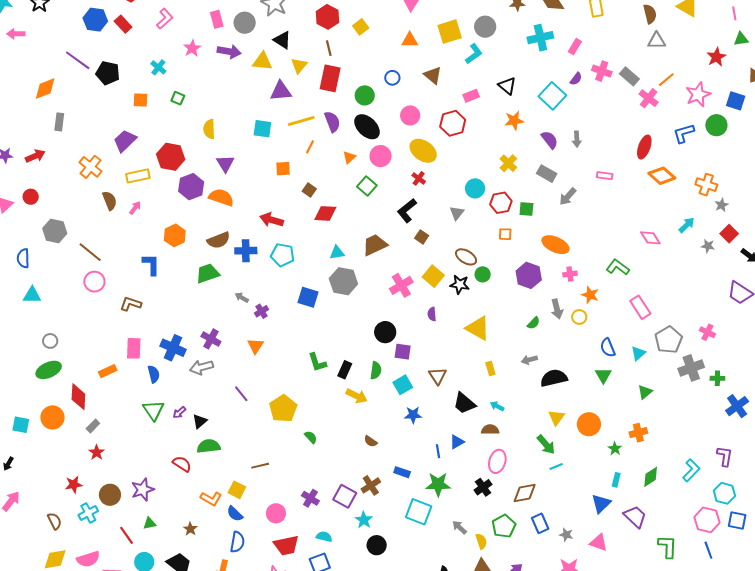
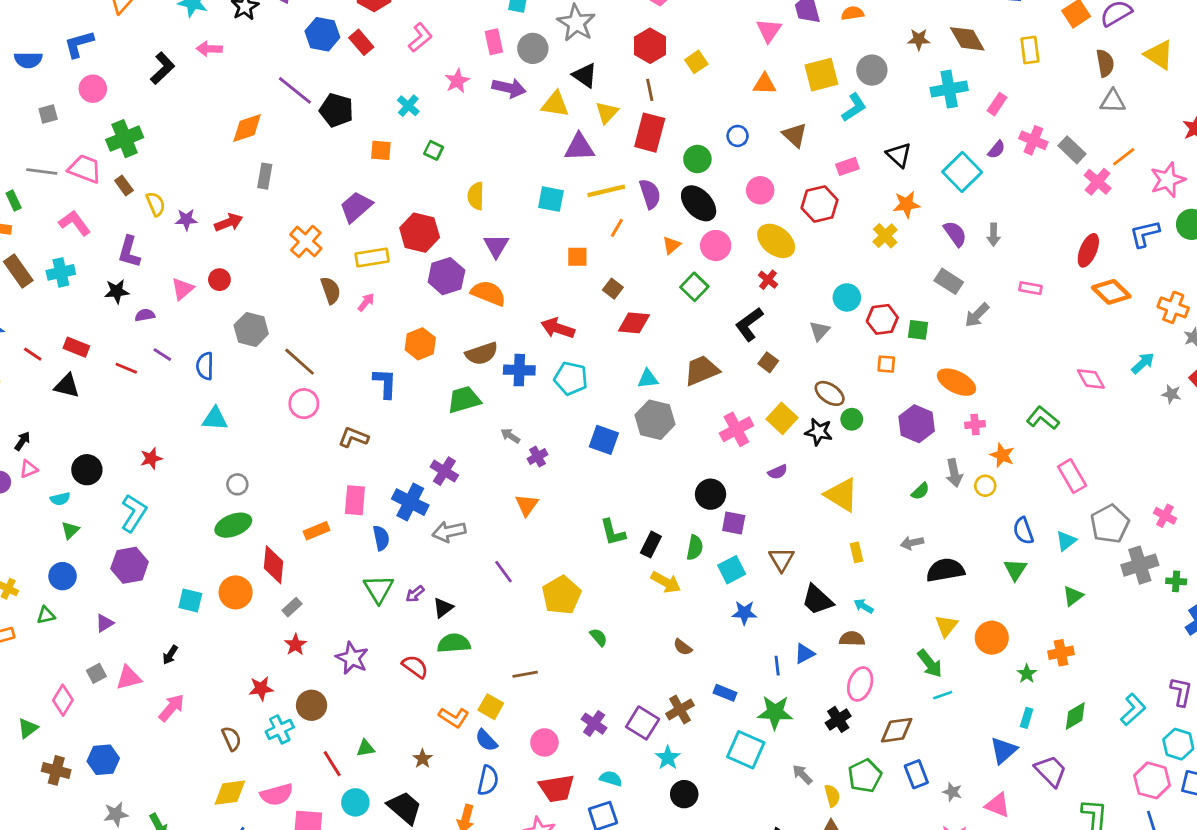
yellow cross: (508, 163) -> (885, 236), moved
purple semicircle: (432, 314) -> (778, 472), turned -112
purple cross: (211, 339) -> (444, 471), moved
purple star: (143, 490) -> (352, 658), moved, turned -30

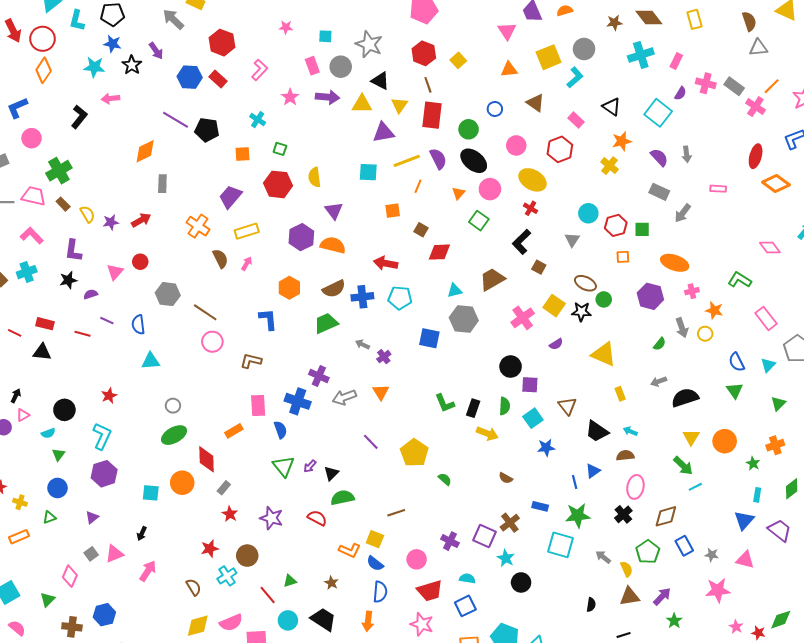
pink rectangle: (847, 166) -> (576, 120), turned 70
red hexagon: (420, 233) -> (278, 184), moved
gray arrow: (449, 532) -> (344, 397), moved

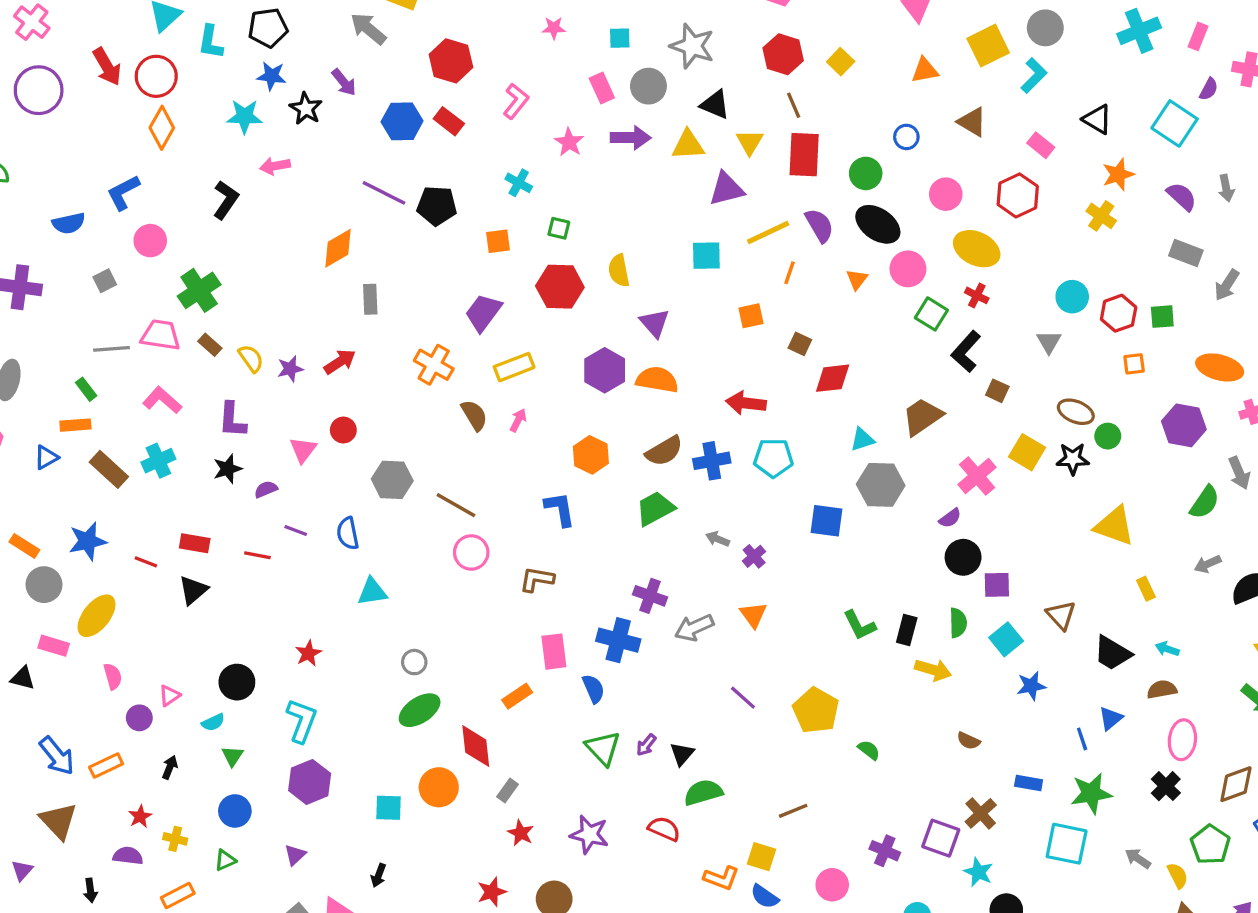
green square: (479, 221) -> (931, 314), moved
purple semicircle: (556, 344) -> (950, 518), moved
green semicircle: (660, 344) -> (1205, 502), size x1.5
black triangle: (42, 352) -> (193, 590), turned -42
black arrow: (16, 396) -> (170, 767), moved

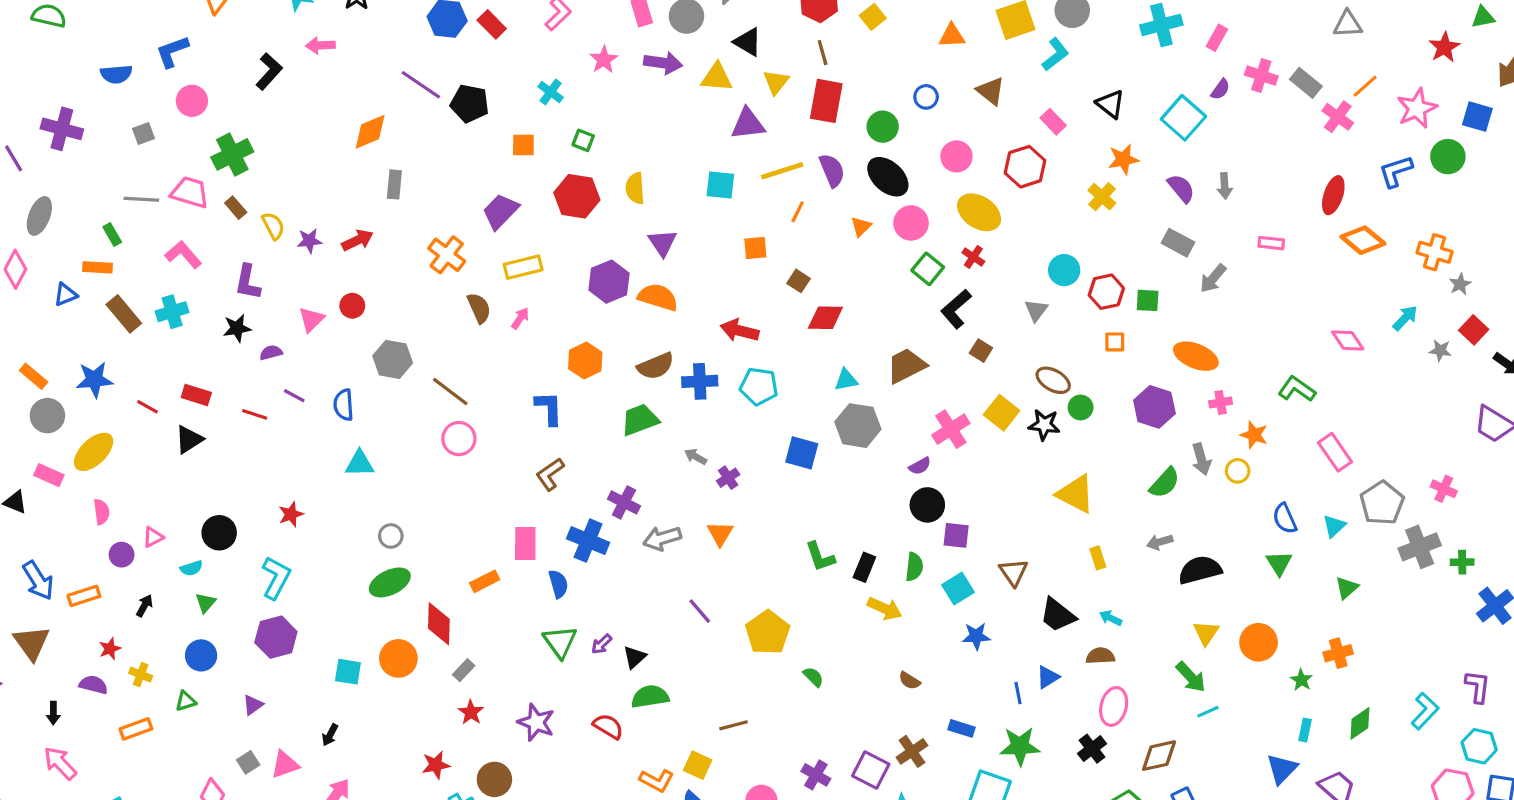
brown L-shape: (537, 579) -> (550, 474), moved, turned -52

